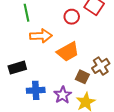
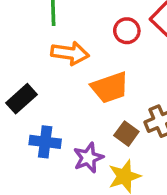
black rectangle: (17, 68) -> (21, 99), turned -36

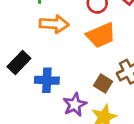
orange trapezoid: (110, 88) -> (101, 35), moved
blue cross: (45, 142) -> (47, 80), moved

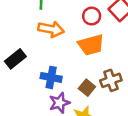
blue cross: (47, 80) -> (51, 77), moved

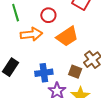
red circle: (92, 16) -> (48, 15), moved

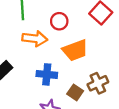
blue cross: (44, 73) -> (47, 74), moved

